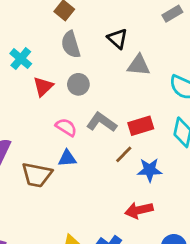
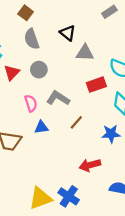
red rectangle: (141, 126) -> (96, 85), moved
pink semicircle: (66, 127) -> (31, 103), turned 42
blue triangle: (67, 158) -> (41, 127), moved
blue star: (150, 170) -> (111, 134), moved

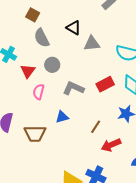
red rectangle: (96, 85) -> (105, 84), moved
pink semicircle: (31, 103) -> (39, 92), moved, turned -140
brown line: (76, 122) -> (96, 127), moved

